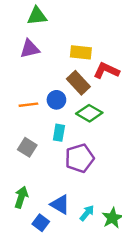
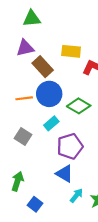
brown rectangle: (78, 83) -> (43, 67), moved
blue circle: (56, 100) -> (49, 94), size x1.5
cyan rectangle: (59, 133) -> (51, 123), turned 40
blue triangle: (60, 204) -> (64, 174), moved

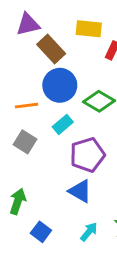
orange line: (24, 98) -> (26, 106), moved
cyan arrow: (76, 195) -> (89, 232), moved

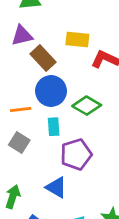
cyan rectangle: (63, 124) -> (54, 127), turned -54
blue triangle: (80, 191) -> (56, 187), moved

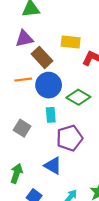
orange line: (21, 110) -> (23, 80), moved

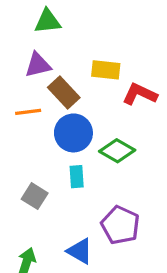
orange line: (23, 80) -> (28, 112), moved
purple pentagon: (70, 138) -> (120, 225), moved, turned -30

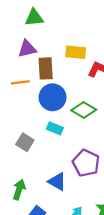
brown rectangle: (64, 93) -> (46, 68), turned 40
cyan rectangle: (77, 177) -> (55, 128), turned -63

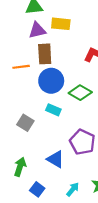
purple triangle: (27, 49) -> (37, 30), moved
yellow rectangle: (76, 52) -> (61, 24), moved

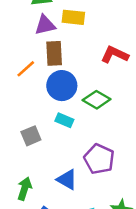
orange line: (21, 67) -> (26, 69), turned -35
gray square: (25, 123) -> (31, 136), turned 35

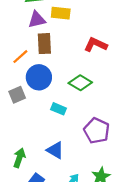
blue circle: (62, 86) -> (39, 77), moved
cyan rectangle: (64, 120) -> (59, 109), moved
gray square: (31, 136) -> (17, 95), moved
purple pentagon: (99, 159) -> (97, 131), moved

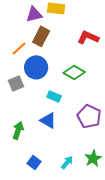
brown rectangle: (44, 44) -> (41, 36), turned 30
blue triangle: (55, 150) -> (48, 120), moved
green arrow: (19, 158) -> (18, 130), moved

